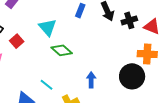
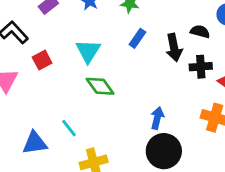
black circle: (132, 76) -> (164, 151), moved
blue arrow: (91, 80) -> (157, 118), moved

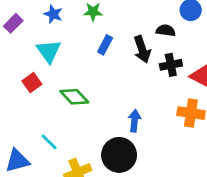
cyan triangle: (88, 51) -> (49, 51), moved
red square: (42, 60) -> (32, 83), moved
black circle: (164, 151) -> (119, 155), moved

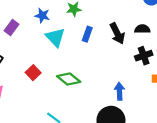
black semicircle: (166, 30) -> (142, 29), moved
cyan triangle: (49, 51) -> (55, 37), moved
black cross: (171, 65) -> (144, 56), moved

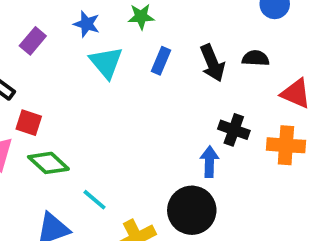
black cross: (144, 56) -> (234, 130), moved, turned 35
red square: (33, 73) -> (29, 123), moved, turned -32
green diamond: (69, 79) -> (48, 163), moved

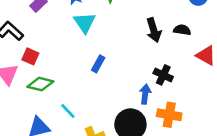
blue rectangle: (161, 61) -> (98, 64), moved
orange cross: (286, 145) -> (169, 115), moved
green diamond: (48, 163) -> (40, 84), turned -35

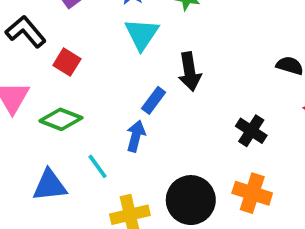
black arrow: (154, 30) -> (190, 72), moved
red square: (30, 56) -> (67, 62), moved
blue arrow: (145, 94) -> (136, 136), moved

